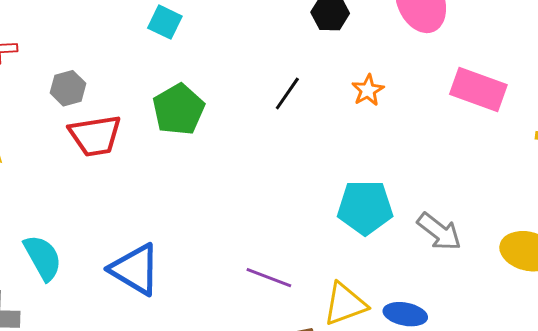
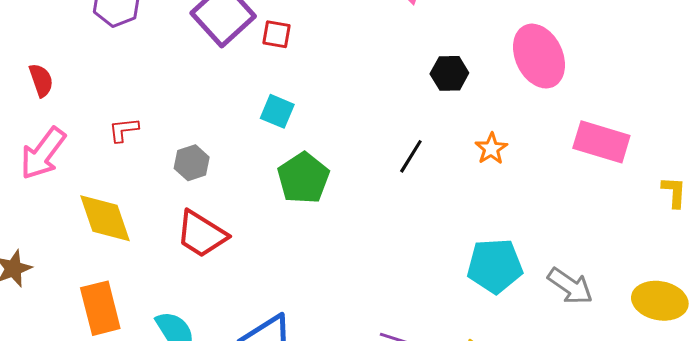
cyan square: (165, 22) -> (277, 111), moved
red trapezoid: (95, 136) -> (202, 234), moved, turned 44

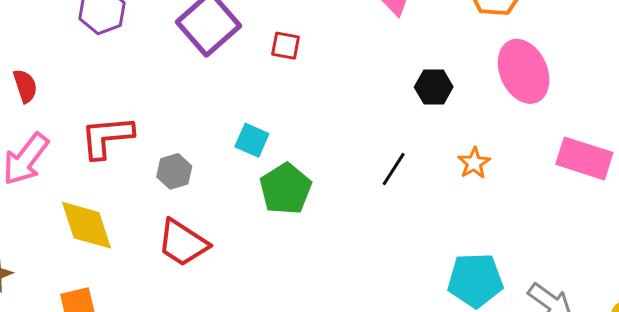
red square: (277, 34) -> (286, 46), moved
cyan square: (277, 111) -> (252, 140), moved
red L-shape: (124, 130) -> (107, 137), size x1.8

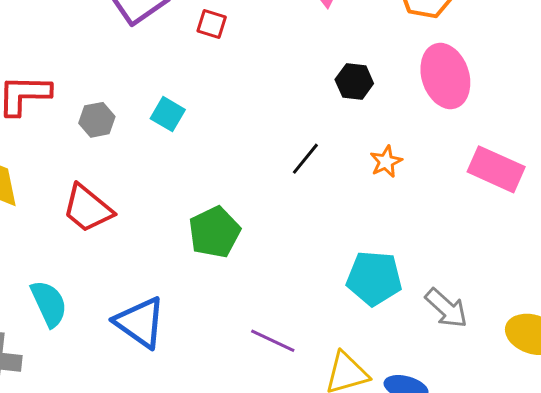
gray hexagon: (174, 171) -> (97, 120), moved
green pentagon: (286, 189) -> (214, 232), moved

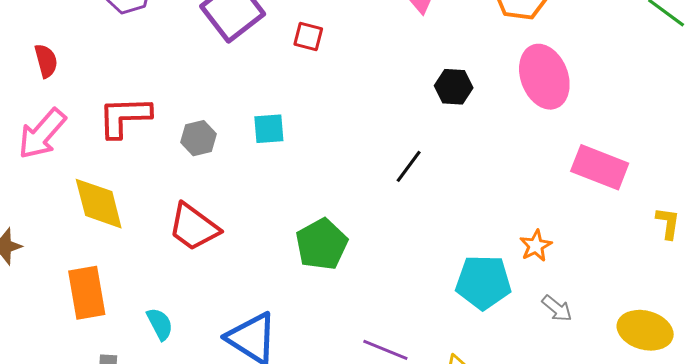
cyan square: (168, 114) -> (269, 129), turned -32
orange star: (386, 162) -> (536, 246), moved
cyan semicircle: (49, 304) -> (160, 324), size x0.7
gray arrow: (446, 308) -> (557, 308), size x0.7

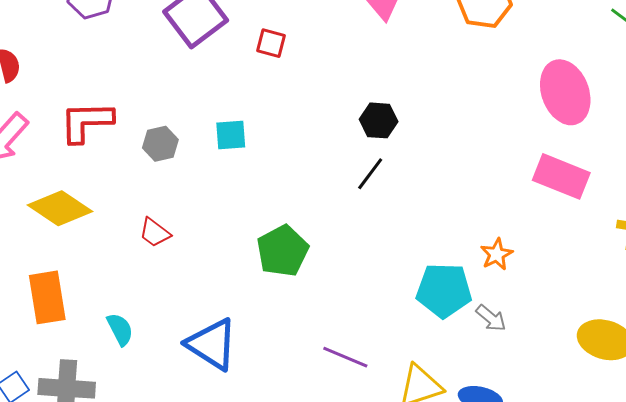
pink ellipse: (544, 77) -> (565, 92), moved
black hexagon: (454, 87) -> (379, 120), moved
yellow diamond: (99, 204) -> (60, 208), turned -42
red trapezoid: (194, 227) -> (155, 233), size x0.6
gray arrow: (557, 308) -> (491, 318), moved

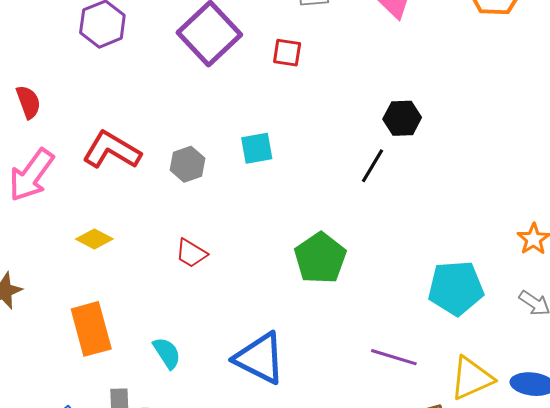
red L-shape: (86, 122) -> (112, 150), turned 38
black line: (370, 174) -> (372, 166), moved
yellow diamond: (60, 208) -> (94, 239), size x0.6
cyan pentagon: (444, 290) -> (456, 288), moved

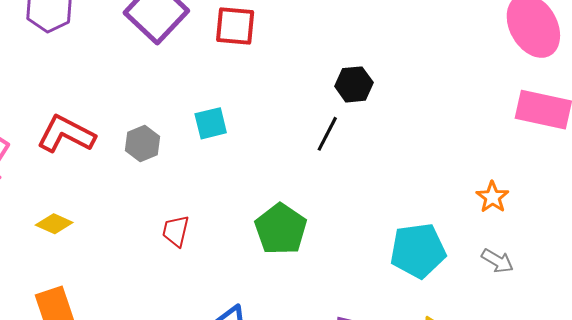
red square: (287, 53) -> (235, 26), size x1.4
red trapezoid: (191, 253) -> (176, 231), moved, turned 76

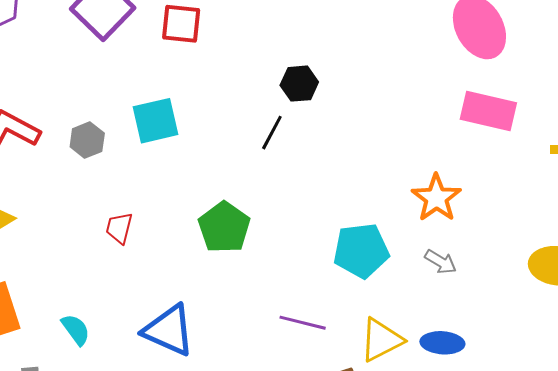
cyan square: (211, 123) -> (156, 121), size x1.4
orange star: (492, 197) -> (436, 198), size x1.5

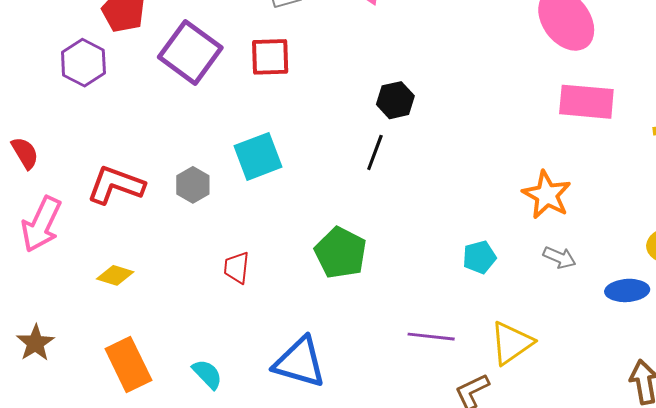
cyan pentagon: (361, 251) -> (479, 257), size x0.6
blue ellipse: (442, 343) -> (627, 290), moved

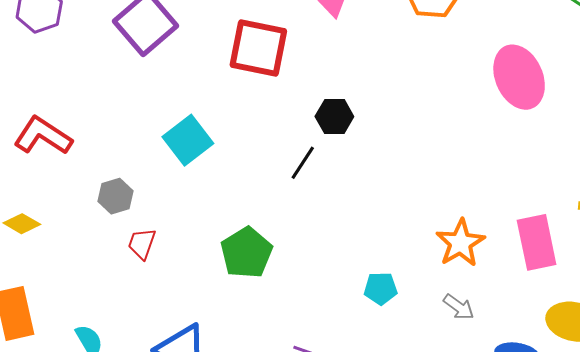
red square: (270, 57) -> (258, 48), moved, size x1.4
pink rectangle: (586, 102) -> (537, 242), moved, turned 60
cyan square: (258, 156) -> (188, 140), turned -30
gray hexagon: (193, 185) -> (116, 196), moved

